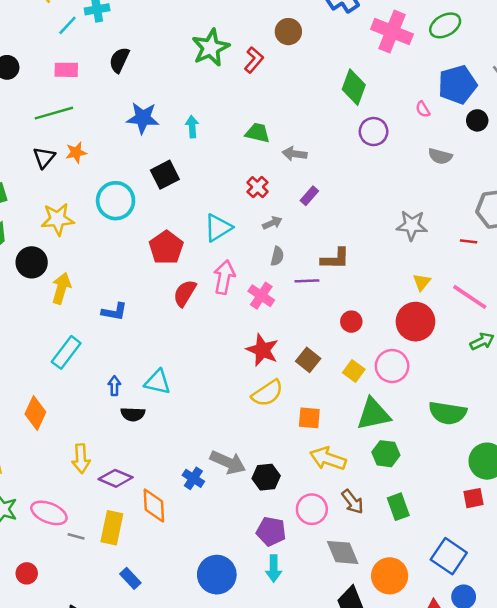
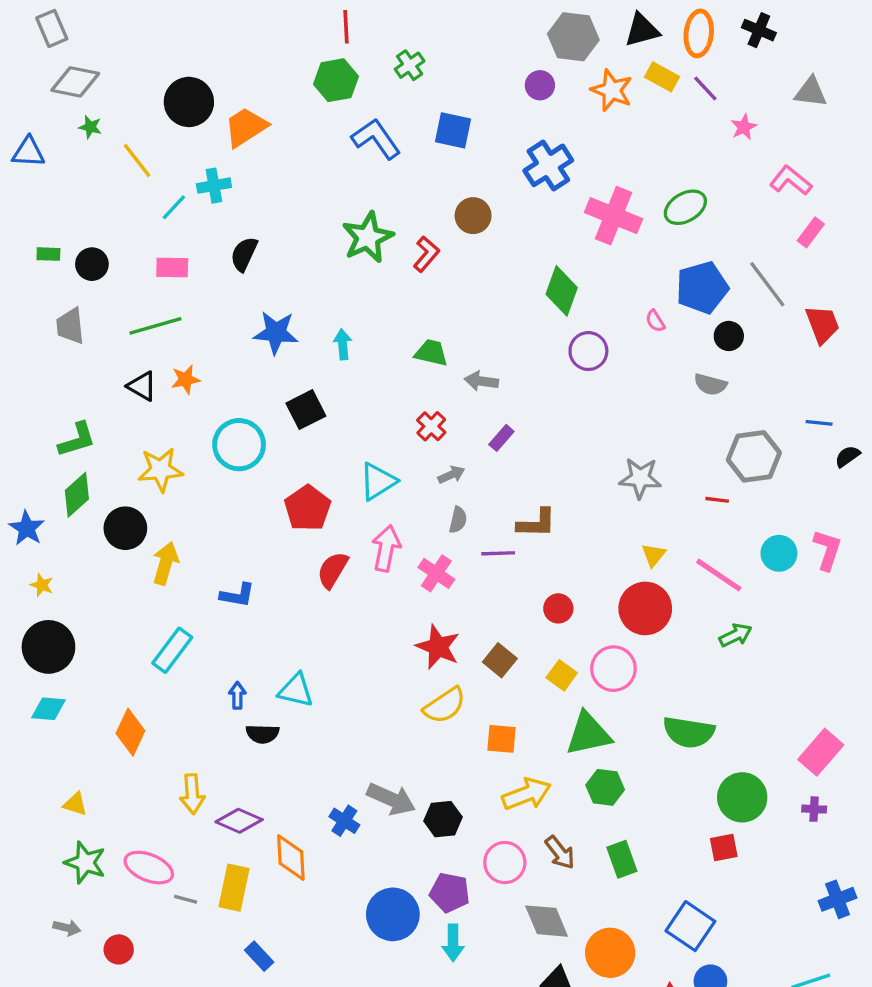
gray semicircle: (440, 156) -> (710, 384), moved
black triangle: (44, 157) -> (142, 386), turned -40
yellow arrow: (328, 459) -> (527, 794), turned 140
blue circle: (217, 575) -> (393, 914), moved

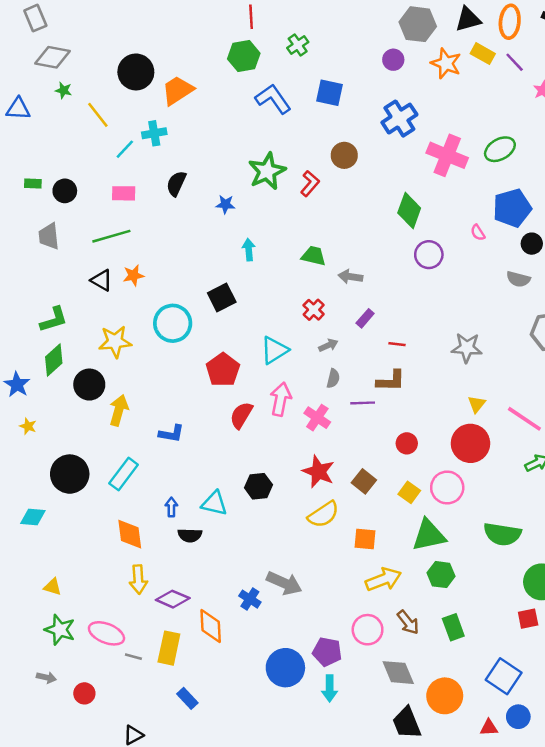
blue star: (276, 333) -> (225, 204), moved, size x0.6
red line: (717, 500) -> (397, 344), moved
black circle: (48, 647) -> (70, 474), moved
orange diamond: (130, 732) -> (130, 534), moved, turned -32
black hexagon: (443, 819) -> (258, 486), moved

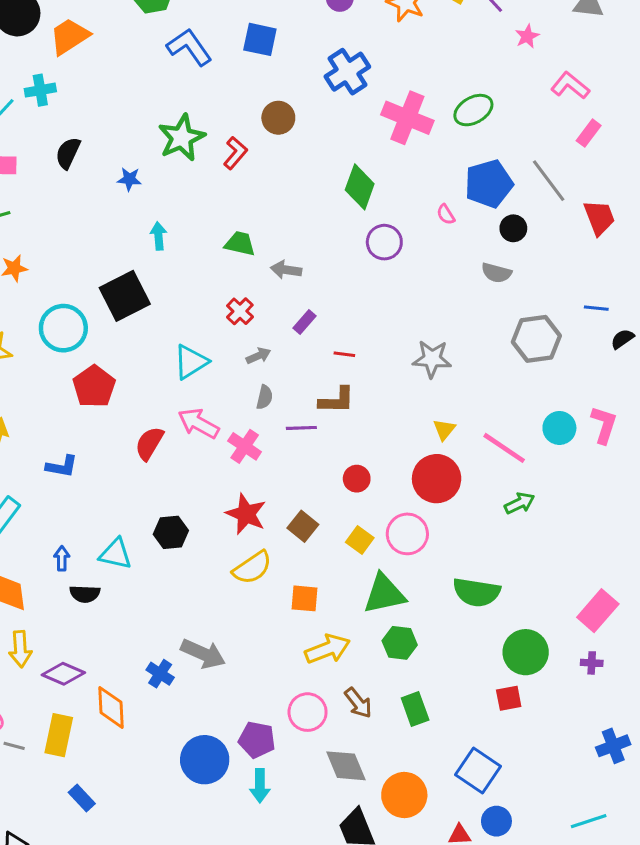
black square: (222, 298) -> (125, 296), size x1.4
red pentagon: (223, 370) -> (94, 386), moved
pink arrow: (281, 399) -> (198, 423), turned -72

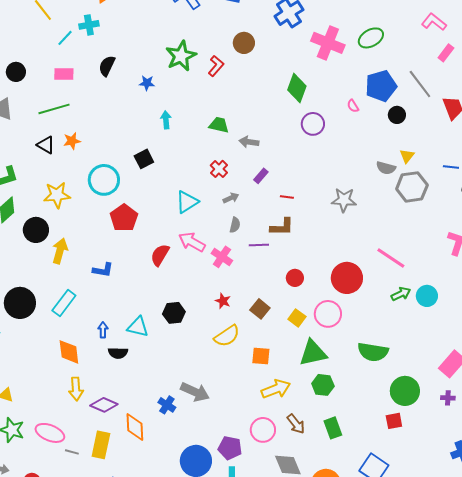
gray semicircle: (496, 273) -> (386, 168), moved
black square: (125, 296) -> (144, 159), size x0.6
cyan circle: (559, 428) -> (427, 296), moved
yellow triangle: (444, 429) -> (407, 156), moved
red star: (246, 514) -> (223, 301), size x0.6

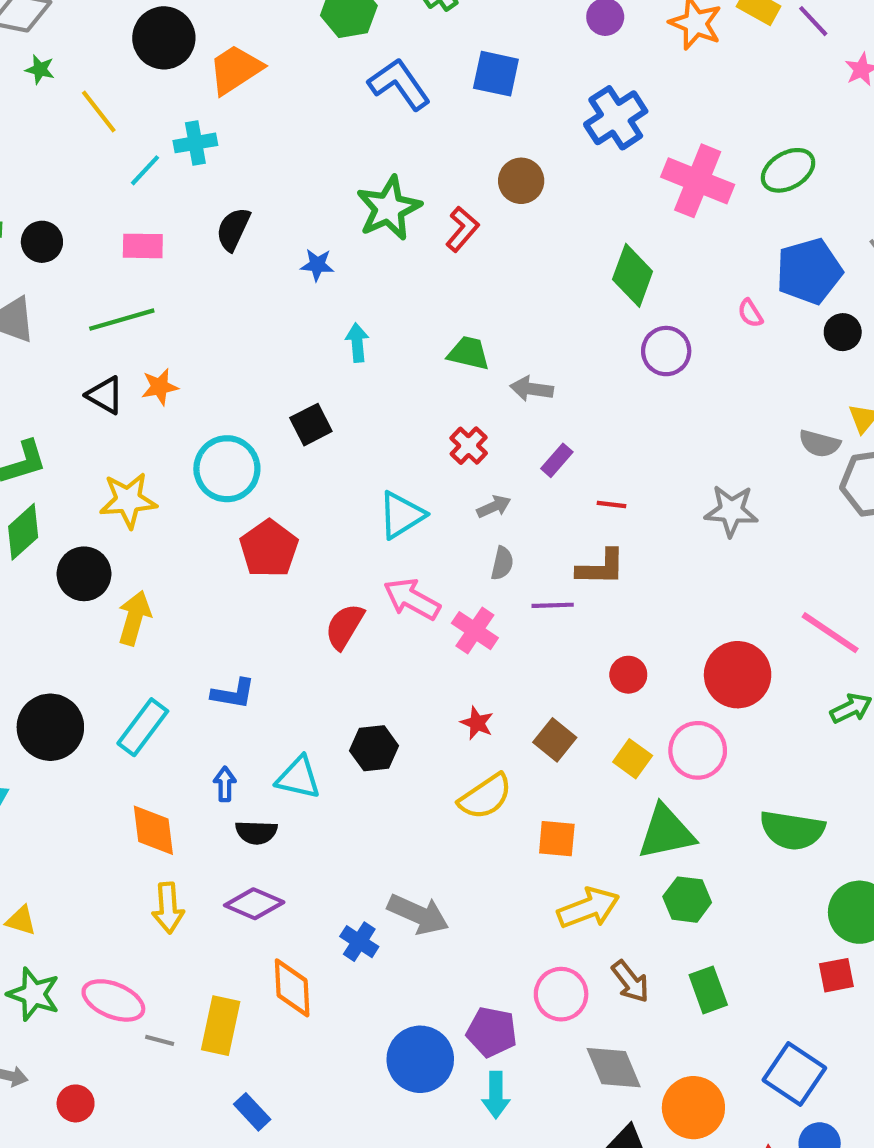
blue L-shape: (103, 270) -> (233, 694), moved
purple diamond: (104, 405) -> (254, 904), moved

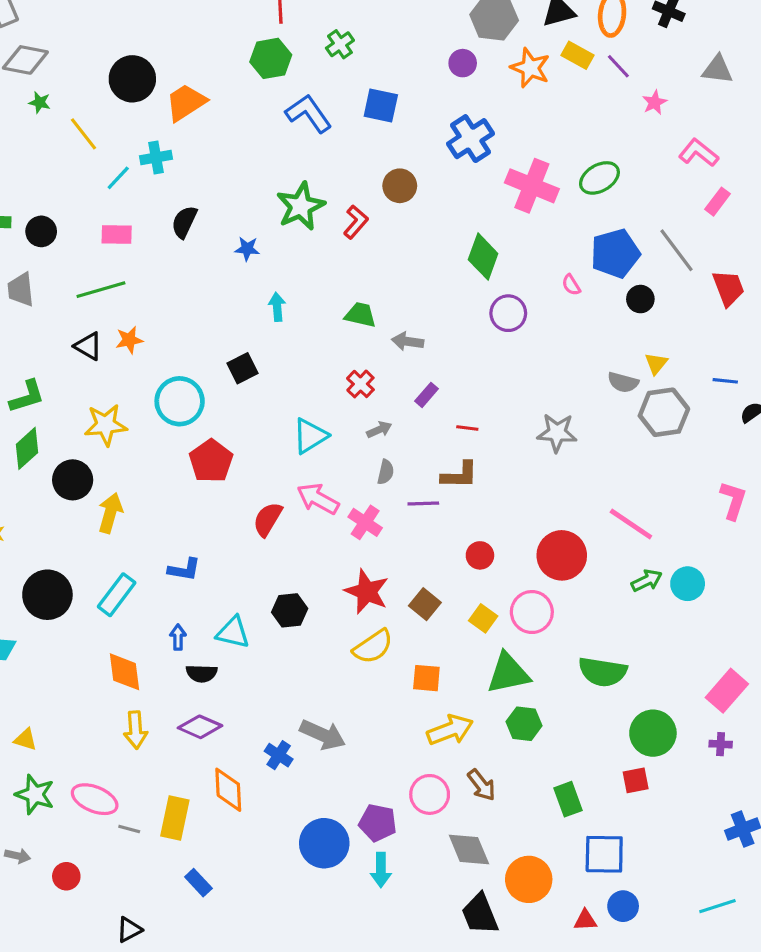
red star: (477, 723) -> (367, 592), size x1.8
green rectangle: (708, 990) -> (568, 799), moved
blue square: (794, 1074) -> (604, 854), turned -33

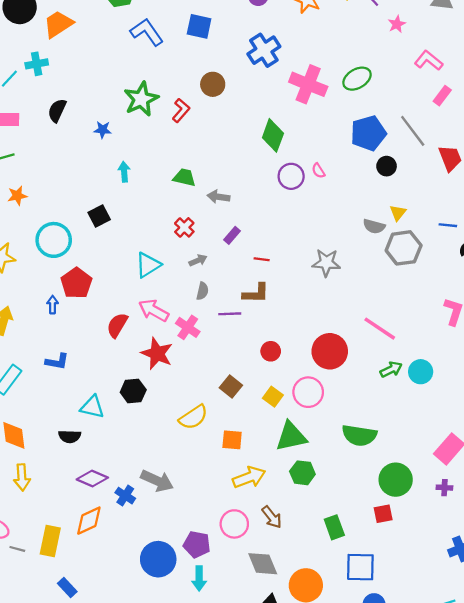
pink semicircle: (571, 285) -> (318, 171), moved
red star: (367, 592) -> (157, 354), moved
blue arrow: (178, 637) -> (53, 305), moved
purple diamond: (200, 727) -> (92, 479), moved
orange diamond: (228, 790) -> (89, 521), turned 68

